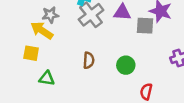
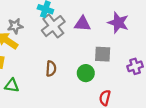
gray square: (145, 26) -> (103, 54), moved

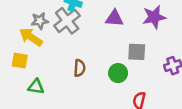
purple star: (118, 23) -> (154, 17), turned -30
gray cross: (53, 26) -> (67, 21), moved

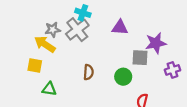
purple star: (154, 17) -> (156, 43), moved

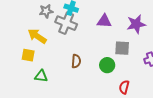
gray star: (53, 30) -> (46, 11), moved
gray cross: (77, 30) -> (66, 23), turned -30
purple star: (156, 43) -> (136, 24), moved

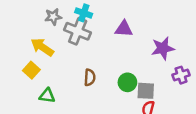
purple star: (136, 24) -> (163, 48), moved
gray square: (122, 48) -> (146, 91), moved
yellow square: (28, 55) -> (31, 70), turned 32

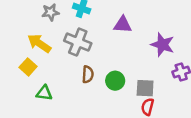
gray cross: (78, 31) -> (78, 42), moved
purple star: (163, 48) -> (162, 45), turned 30
green circle: (127, 82) -> (115, 81), moved

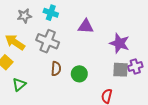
gray square: (145, 88) -> (120, 70), moved
green triangle: (44, 93) -> (19, 84), turned -48

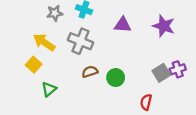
purple star: (119, 43) -> (164, 26), moved
brown semicircle: (56, 69) -> (90, 72), turned -112
gray square: (120, 70) -> (161, 73), turned -35

